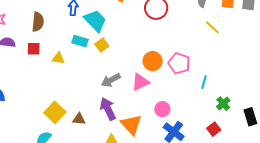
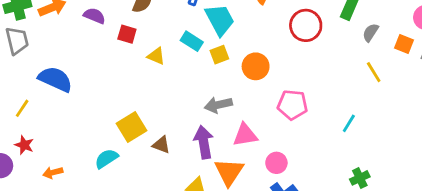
orange circle: (153, 61) -> (256, 66), moved
pink pentagon: (179, 63) -> (292, 105), moved, turned -30
pink triangle: (140, 82) -> (245, 135), moved
cyan line: (204, 82) -> (349, 123), moved

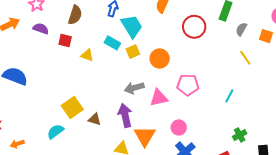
pink triangle: (245, 135) -> (159, 98), moved

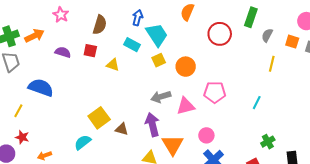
purple semicircle: (41, 29) -> (63, 52), moved
cyan rectangle: (112, 43) -> (132, 45), moved
yellow line: (245, 58) -> (272, 64), turned 49

